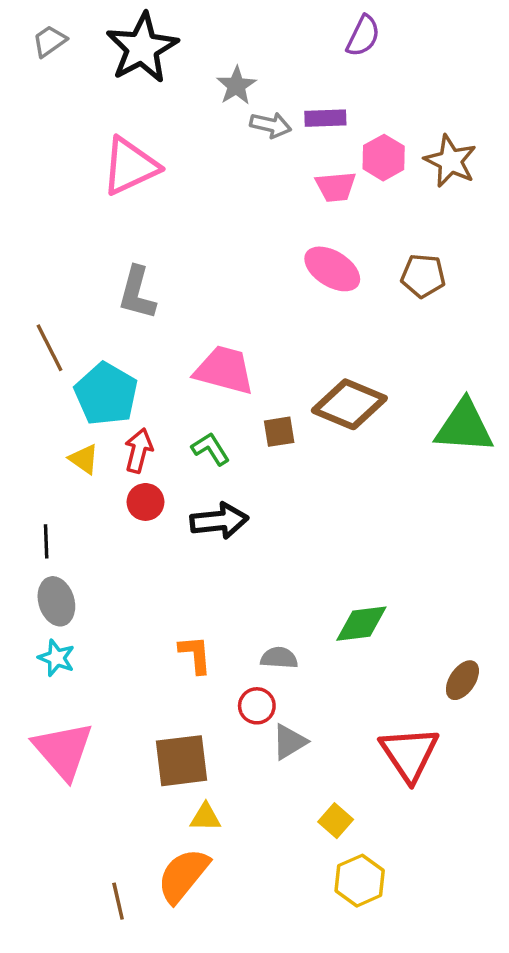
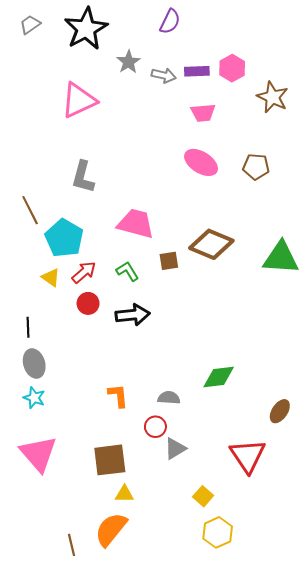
purple semicircle: (363, 36) -> (170, 22), moved
gray star: (236, 86) -> (128, 62), moved
pink hexagon: (384, 158) -> (232, 68), moved
red arrow: (139, 451) -> (84, 272), turned 35

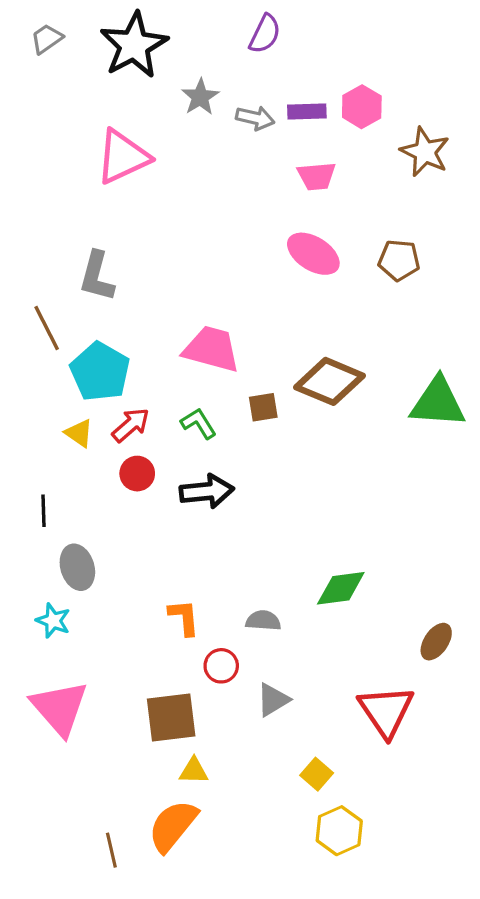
gray L-shape: (83, 177) -> (97, 276), moved
gray ellipse: (34, 364) -> (77, 567), moved
red circle: (155, 427) -> (221, 666), moved

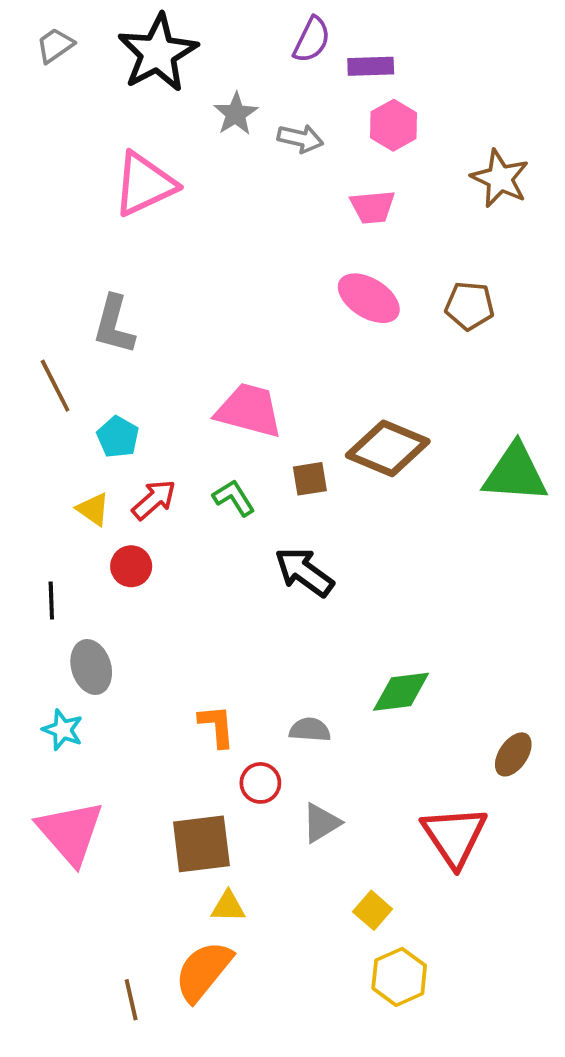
pink hexagon: (362, 107) -> (393, 125), moved
purple rectangle: (307, 112) -> (371, 66), moved
cyan pentagon: (100, 372) -> (118, 437), size x0.6
red circle: (137, 474) -> (131, 566), moved
black arrow: (207, 491) -> (304, 572), moved, turned -138

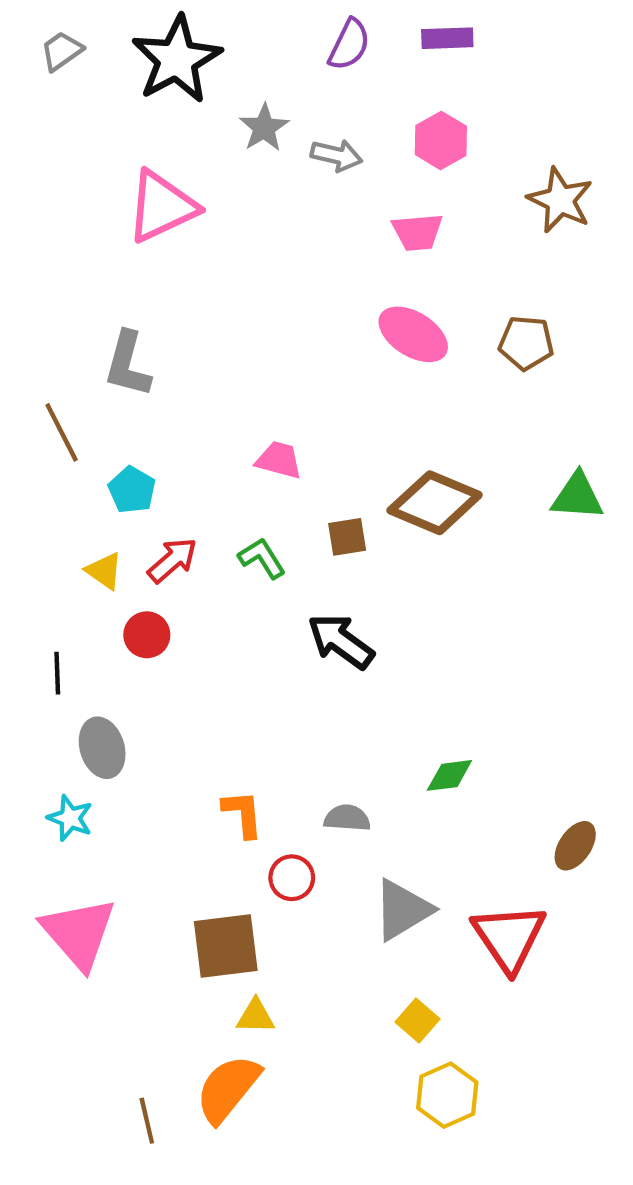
purple rectangle: (371, 66) -> (447, 38), moved
pink trapezoid: (249, 410) -> (279, 460), size x0.6
green triangle: (515, 473) -> (577, 496), moved, size x0.7
green diamond: (401, 692) -> (449, 775), size x0.7
gray triangle: (321, 823) -> (403, 910), moved, size x1.4

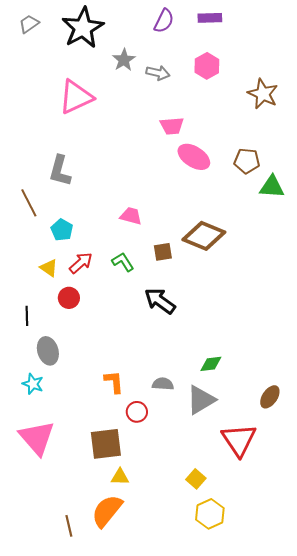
pink trapezoid: (417, 232) -> (172, 126), moved
green triangle: (577, 496) -> (272, 187), moved
gray triangle: (403, 910) -> (201, 400), moved

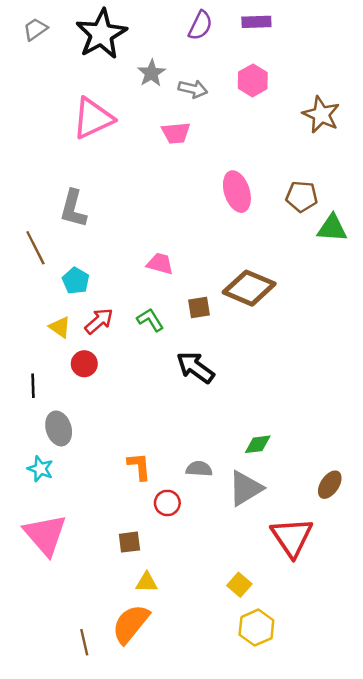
pink trapezoid: (172, 126) -> (176, 133), moved
pink ellipse: (194, 157) -> (237, 192), turned 40
brown square: (106, 444) -> (129, 542), size x0.6

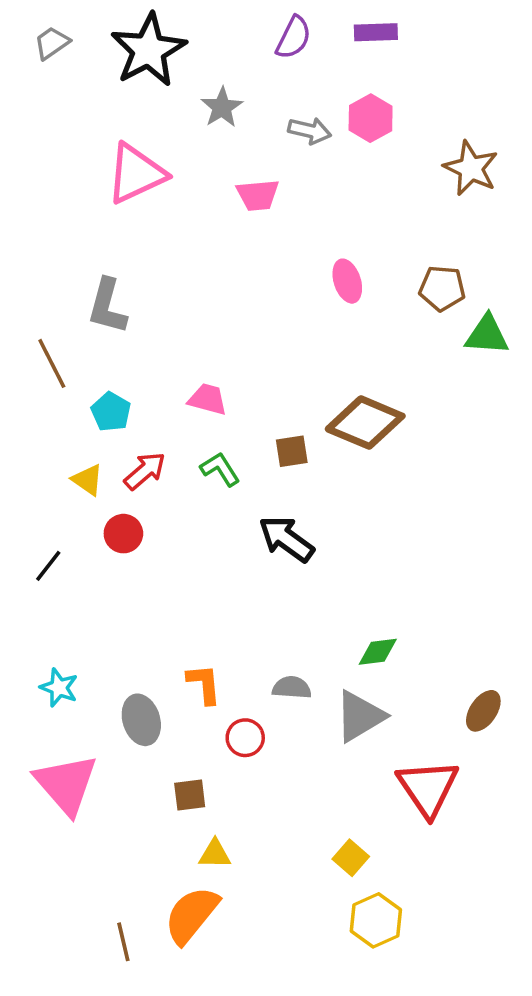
gray arrow: (193, 89) -> (310, 131), moved
pink ellipse: (237, 192) -> (347, 281), size x0.7
pink trapezoid: (160, 264) -> (208, 399), moved
black line: (33, 386) -> (48, 566), turned 40
gray ellipse: (59, 428) -> (141, 720), moved

